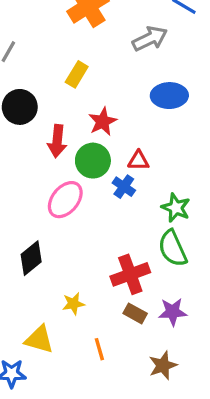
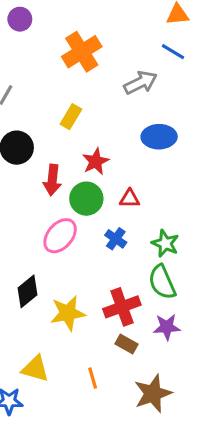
blue cross: (124, 187) -> (116, 239), moved
yellow star: (73, 304) -> (68, 313), moved, size x1.6
purple star: (173, 312) -> (167, 327), moved
brown star: (163, 365) -> (153, 393), size x1.4

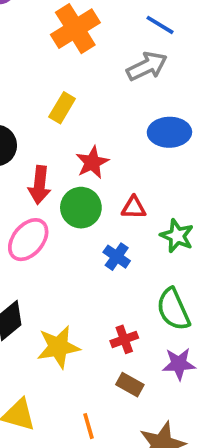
blue line: (173, 52) -> (160, 25), moved
pink ellipse: (60, 236) -> (28, 240), moved
green star: (165, 243) -> (177, 236), moved
red cross: (122, 307) -> (124, 339), size x0.6

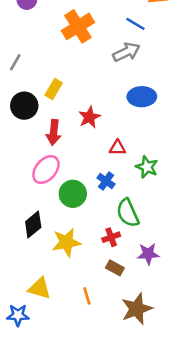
yellow rectangle: (62, 108) -> (54, 89), moved
green circle: (81, 208) -> (73, 194), moved
green semicircle: (173, 309) -> (128, 213), moved

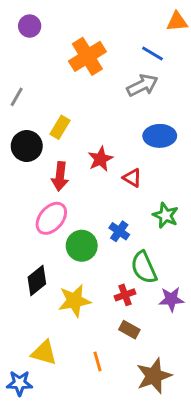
red triangle: (118, 148) -> (132, 178), moved, turned 30
purple star: (148, 254) -> (171, 299), moved

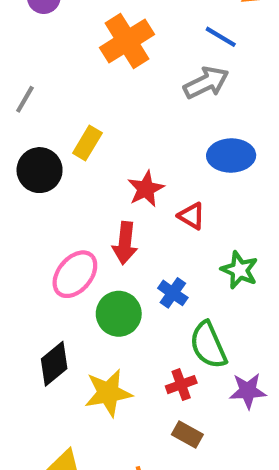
red arrow: (60, 176) -> (125, 243), moved

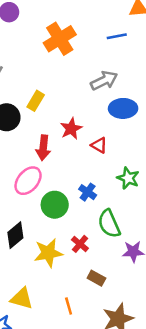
blue line: (221, 37) -> (117, 36), turned -42
gray arrow: (206, 83) -> (104, 81), moved
red arrow: (125, 243) -> (43, 148), moved
red cross: (181, 385) -> (80, 244), moved, turned -30

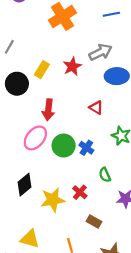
red star: (71, 129) -> (72, 66), moved
green circle: (55, 205) -> (64, 146), moved
green semicircle: (109, 224) -> (105, 175), size x0.6

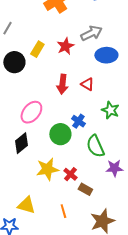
red arrow: (48, 110) -> (62, 84), moved
green circle: (64, 146) -> (60, 134), moved
green semicircle: (105, 175) -> (95, 146), size x1.6
black diamond: (25, 185) -> (21, 143), moved
red cross: (80, 192) -> (70, 174), moved

